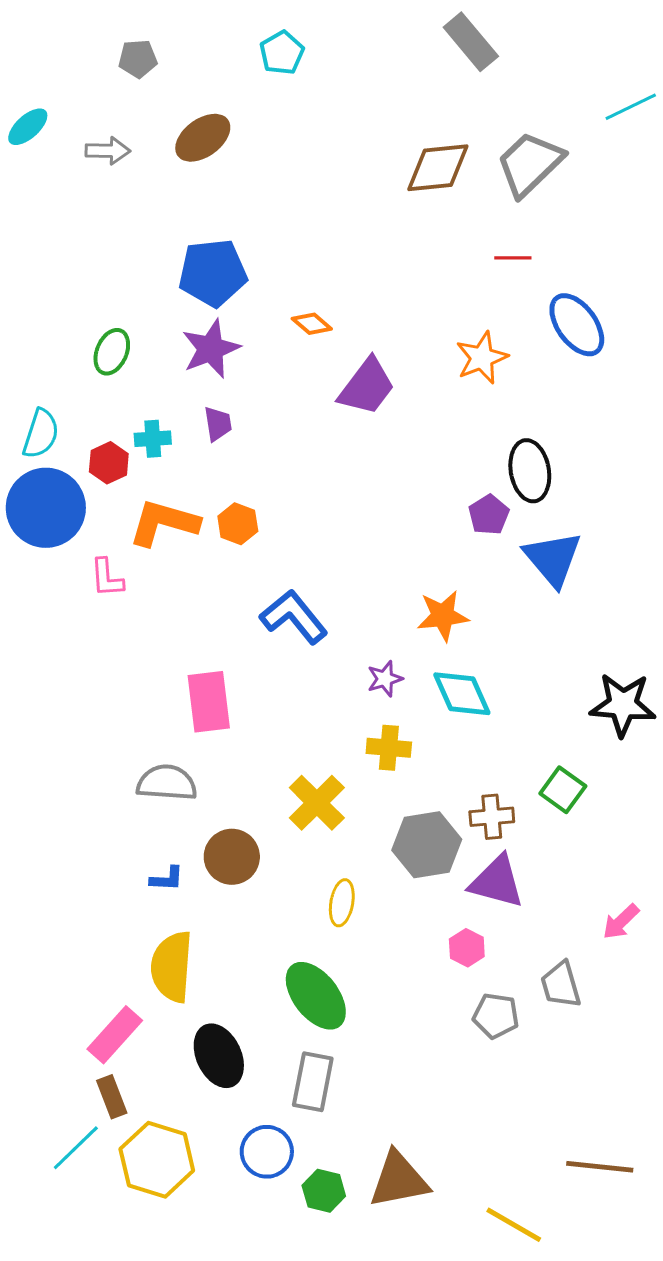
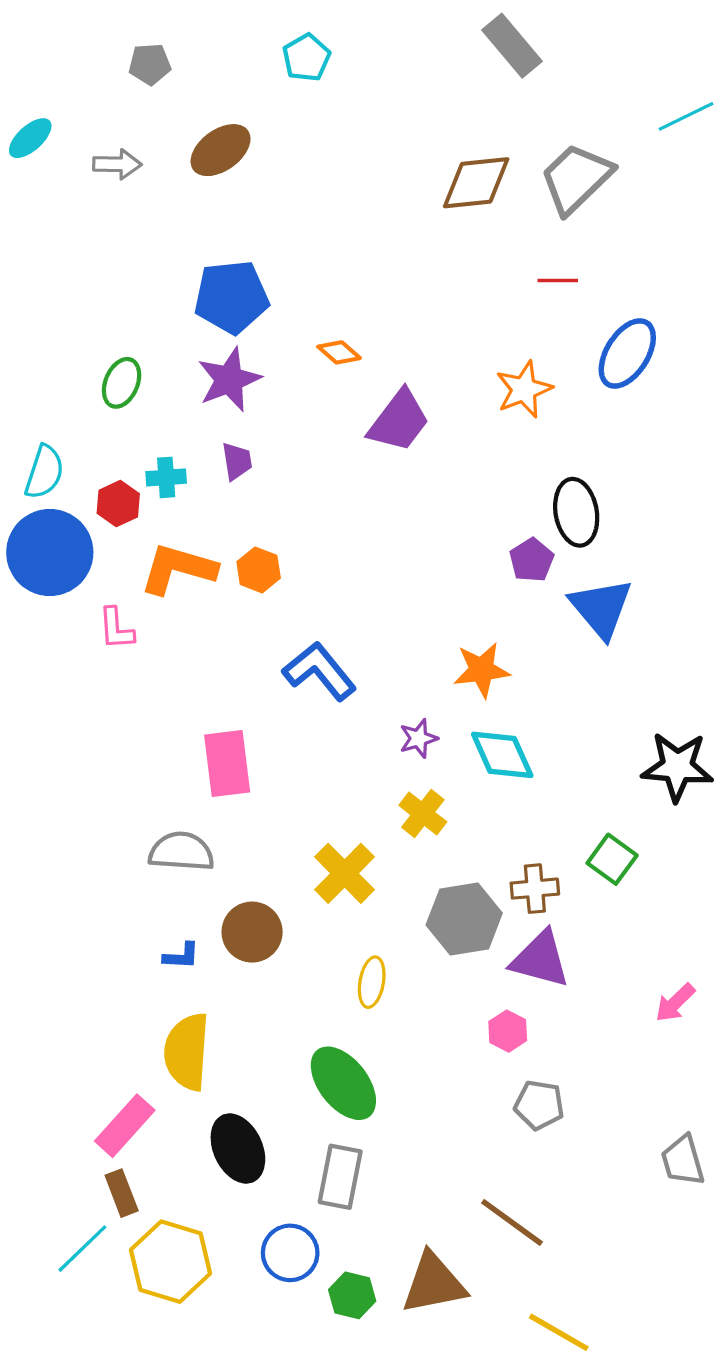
blue ellipse: (577, 325) -> (627, 353), turned 68
yellow cross: (389, 748) -> (423, 814), turned 33
gray trapezoid: (561, 985) -> (683, 1160), moved
brown line: (600, 1167) -> (512, 1222), moved, turned 30

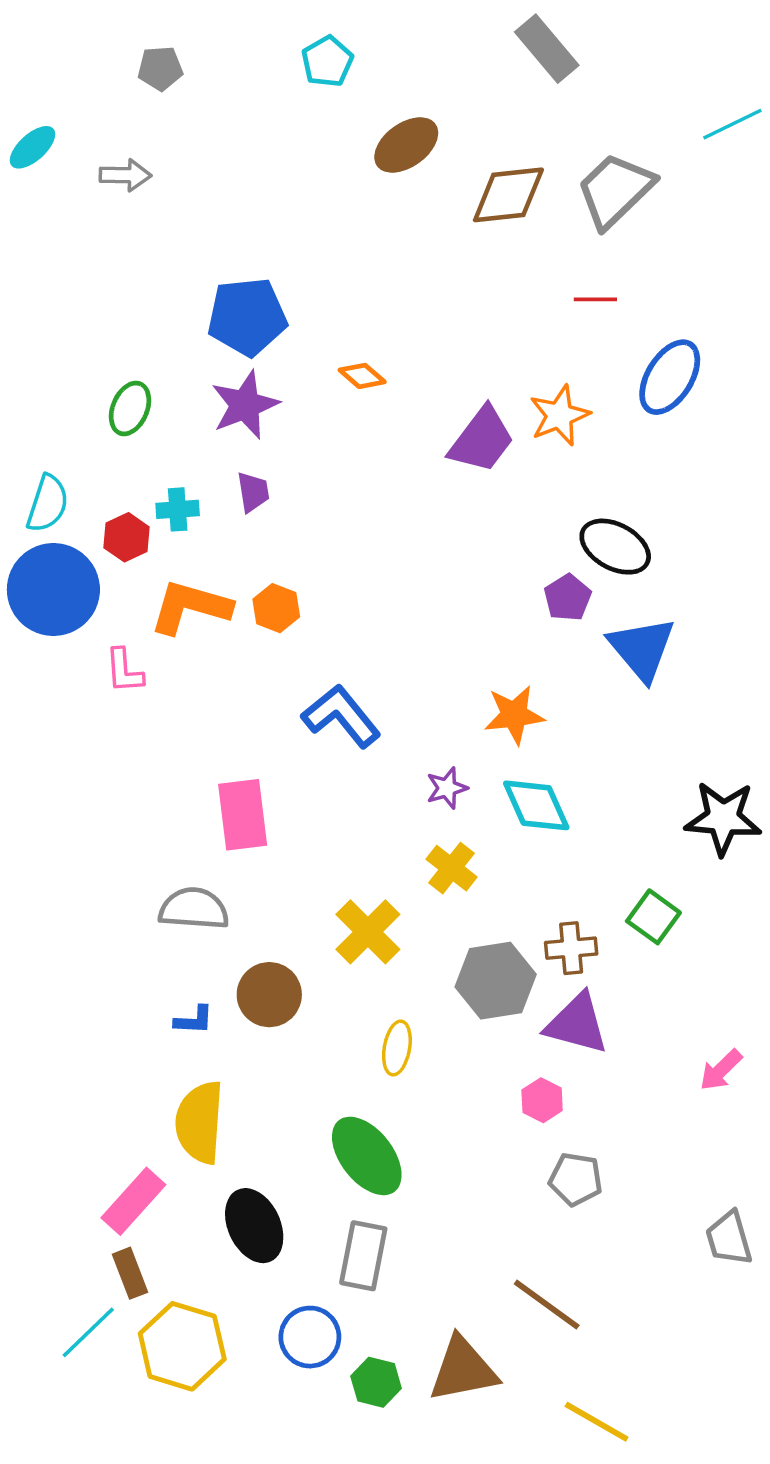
brown ellipse: (221, 150) -> (406, 145), moved
purple trapezoid: (399, 421) -> (482, 440), moved
black ellipse: (576, 512) -> (615, 547), turned -52

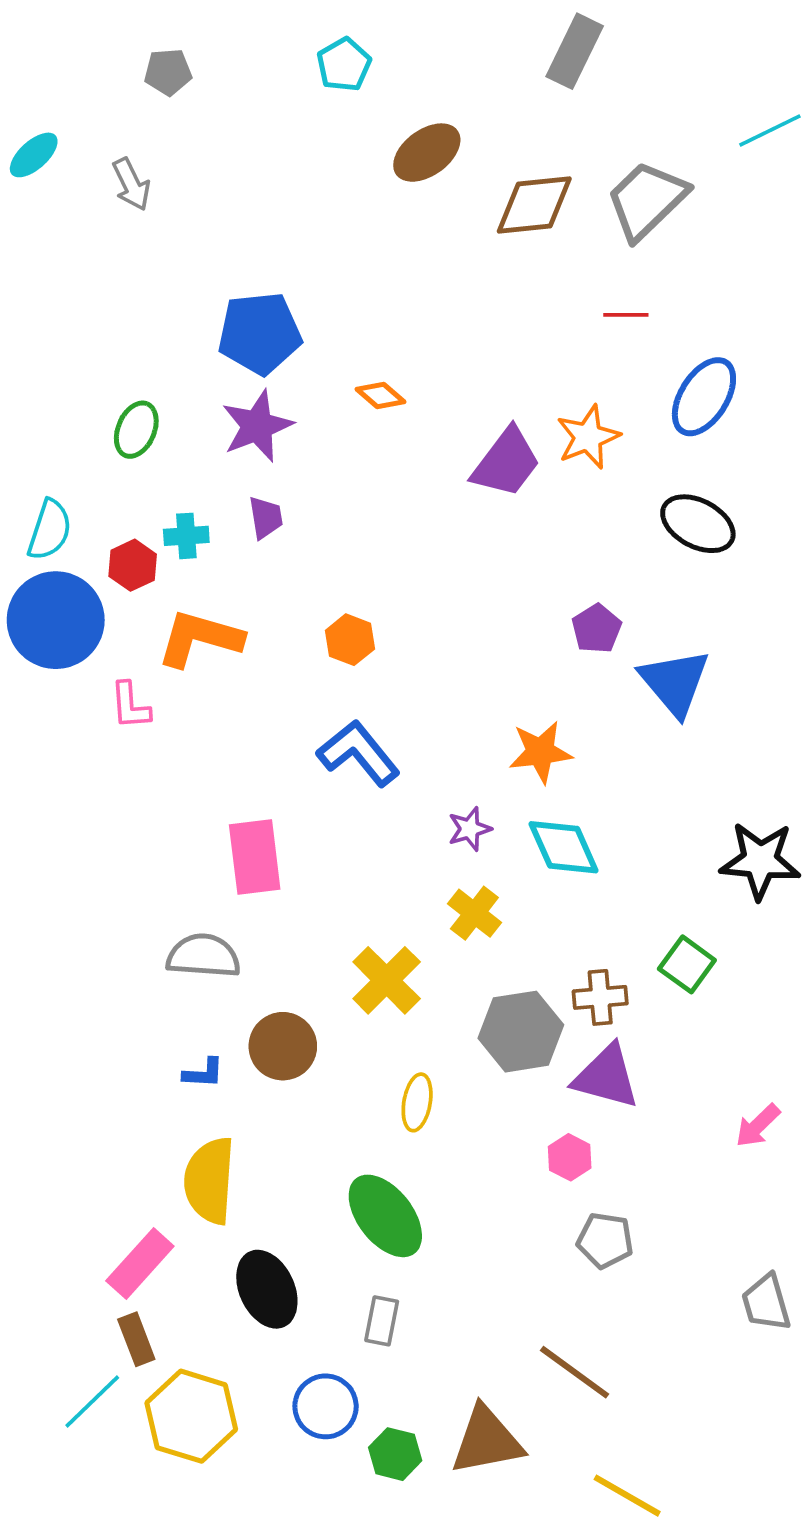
gray rectangle: (547, 49) -> (575, 51), turned 66
gray arrow: (125, 175) -> (131, 184), turned 63
black ellipse: (615, 547) -> (698, 524), moved
orange hexagon: (276, 608) -> (350, 640), moved
gray rectangle: (363, 1256) -> (382, 1321), size x0.7

